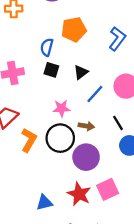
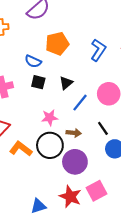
blue semicircle: (47, 47) -> (33, 61), turned -77
orange L-shape: (29, 140) -> (21, 149), turned -80

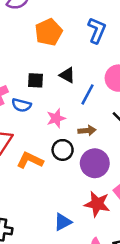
blue semicircle: (33, 61) -> (21, 105), moved
black triangle: (66, 83) -> (67, 75), turned -40
black circle: (50, 145) -> (63, 150), size x0.7

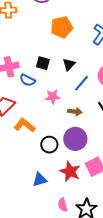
black triangle: (67, 75) -> (69, 64), turned 32
black circle: (63, 150) -> (49, 145), moved

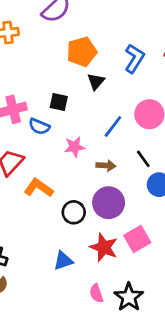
black triangle: (69, 64) -> (96, 81), moved

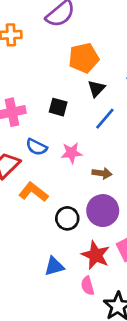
blue semicircle: (39, 126) -> (36, 147), moved
blue line: (113, 127) -> (105, 119), moved
pink semicircle: (96, 293) -> (88, 286), moved

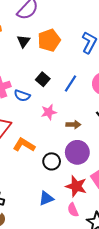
black triangle: (96, 89) -> (23, 41), moved
black square: (58, 107) -> (43, 79), moved, turned 32
blue semicircle: (36, 147) -> (22, 96), moved

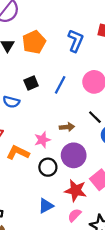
black square: (43, 79) -> (31, 83), turned 32
pink star: (49, 112) -> (42, 140), moved
pink semicircle: (73, 210) -> (74, 215), turned 72

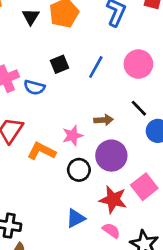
pink semicircle: (74, 215) -> (111, 230), turned 80

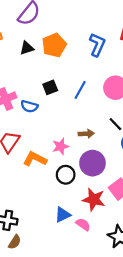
black triangle: (31, 17) -> (27, 48), turned 40
pink semicircle: (111, 230) -> (83, 224), moved

